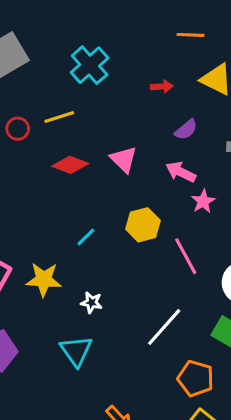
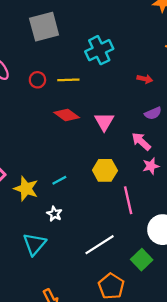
cyan line: (86, 237) -> (59, 180), moved

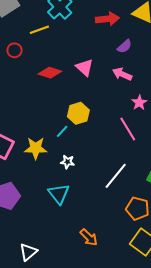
red arrow: (145, 79) -> (107, 19), size x1.6
yellow line: (68, 80) -> (39, 30), moved
pink star: (151, 166) -> (139, 103), moved
yellow hexagon: (105, 170) -> (78, 113), moved

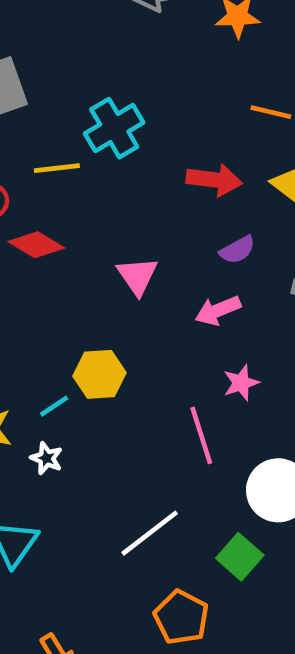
red diamond: (50, 73) -> (36, 245), moved
pink arrow: (122, 74) -> (218, 310), turned -60
white star: (67, 162) -> (46, 458), moved

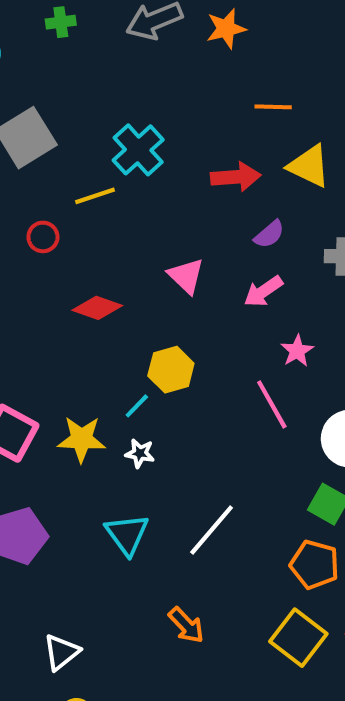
red diamond: (36, 245) -> (97, 308), moved
white line: (150, 533) -> (212, 530), moved
orange pentagon: (181, 617) -> (314, 565), moved

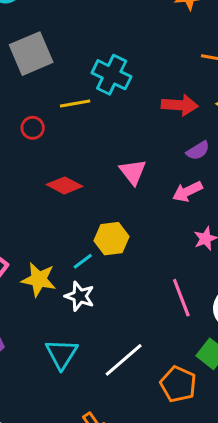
cyan cross: (138, 150) -> (112, 75), turned -30
pink line: (272, 404) -> (181, 298), moved
white star: (140, 453) -> (80, 296), size x1.4
orange pentagon: (314, 565) -> (178, 384), moved

